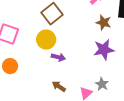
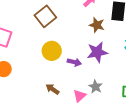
yellow circle: (46, 40) -> (52, 51), moved
purple arrow: (58, 57) -> (74, 62), moved

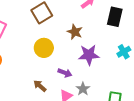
brown star: (97, 25) -> (75, 32), moved
purple arrow: (74, 62) -> (65, 73), moved

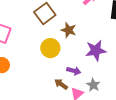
brown star: (75, 32) -> (69, 30), moved
brown arrow: (40, 86) -> (61, 84), moved

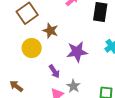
purple arrow: (74, 71) -> (54, 71), turned 40
brown arrow: (61, 84) -> (16, 86), moved

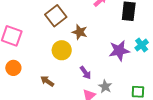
purple star: (77, 52) -> (119, 51), moved
brown arrow: (16, 86) -> (47, 81), moved

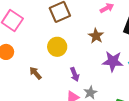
brown star: (80, 32) -> (96, 36), moved

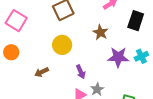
brown arrow: (35, 73) -> (41, 72), turned -72

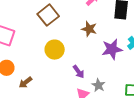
brown arrow: (41, 72) -> (26, 82), moved

